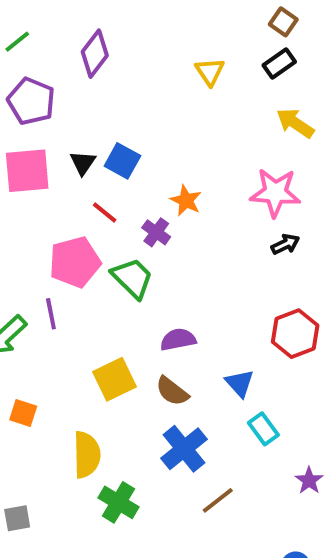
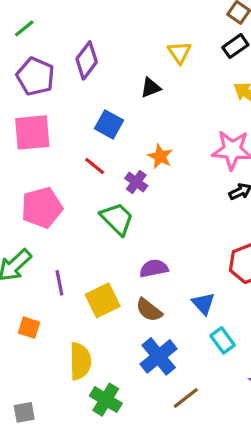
purple diamond: (95, 54) -> (87, 60), moved
black triangle: (83, 163) -> (151, 88), moved, turned 35
pink pentagon: (75, 262) -> (42, 208), moved
purple line: (51, 314) -> (59, 283), moved

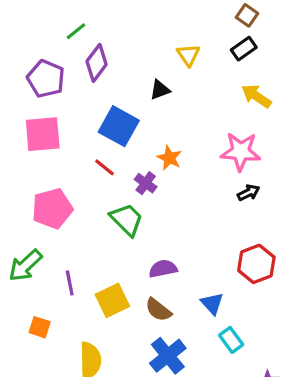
green line: (24, 28) -> (76, 31), moved
blue square: (109, 124) -> (119, 126), size x1.4

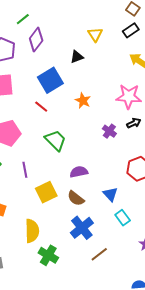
blue square: (119, 126) -> (50, 80), turned 30
purple cross: (146, 183) -> (109, 131), moved
purple line: (70, 283) -> (25, 170), moved

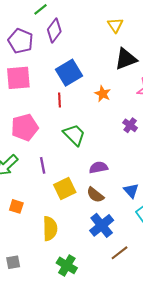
black triangle: (77, 57) -> (126, 59), moved, size x1.6
red line: (41, 107) -> (59, 100), turned 48
green cross: (48, 255) -> (67, 265), moved

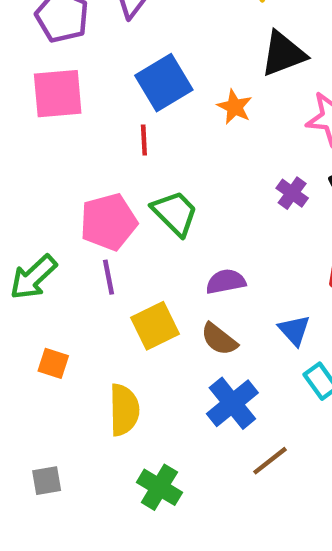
orange star: (103, 94) -> (235, 107), moved
pink pentagon: (25, 127) -> (109, 222), moved

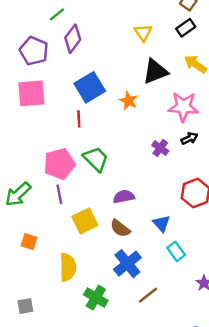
green cross: (159, 487) -> (96, 298), moved

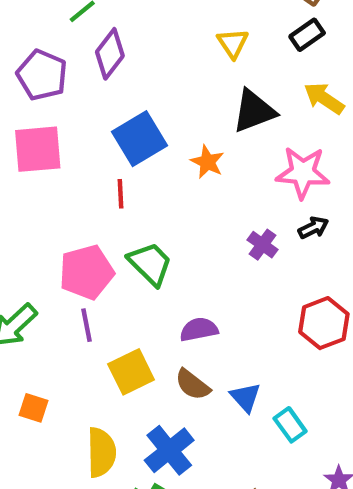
blue triangle: (161, 223) -> (246, 397), moved
blue cross: (127, 264) -> (169, 450), moved

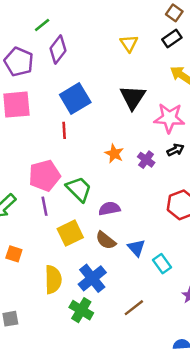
black triangle: (254, 111) -> (133, 97), moved, turned -36
orange star: (207, 162) -> (114, 154), moved
green trapezoid: (150, 264) -> (79, 189), moved

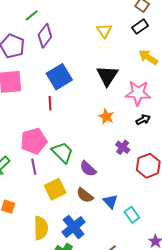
orange star: (114, 154) -> (106, 117), moved
purple cross: (146, 160) -> (123, 147), moved
purple semicircle: (109, 209) -> (88, 169), turned -126

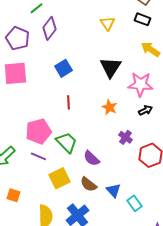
black rectangle: (140, 27) -> (142, 19), turned 56
blue square: (59, 77) -> (63, 68), size x0.7
red line: (50, 103) -> (68, 102), moved
purple line: (34, 167) -> (38, 156), turned -56

